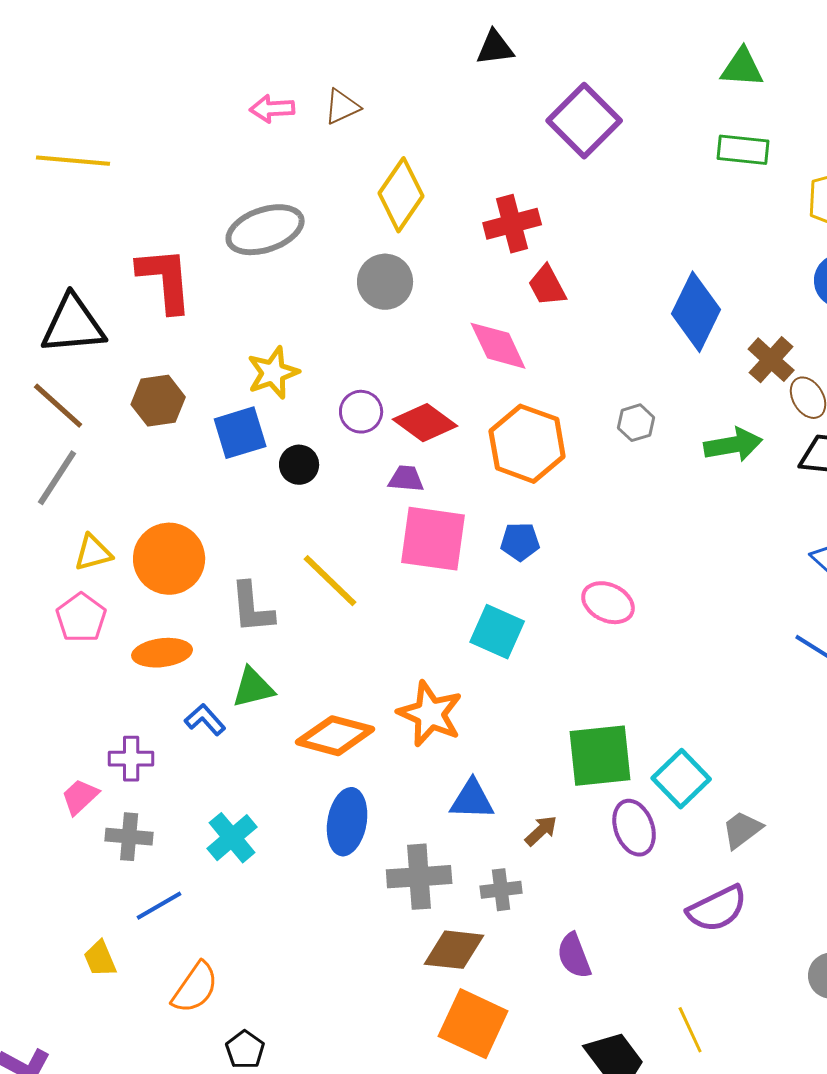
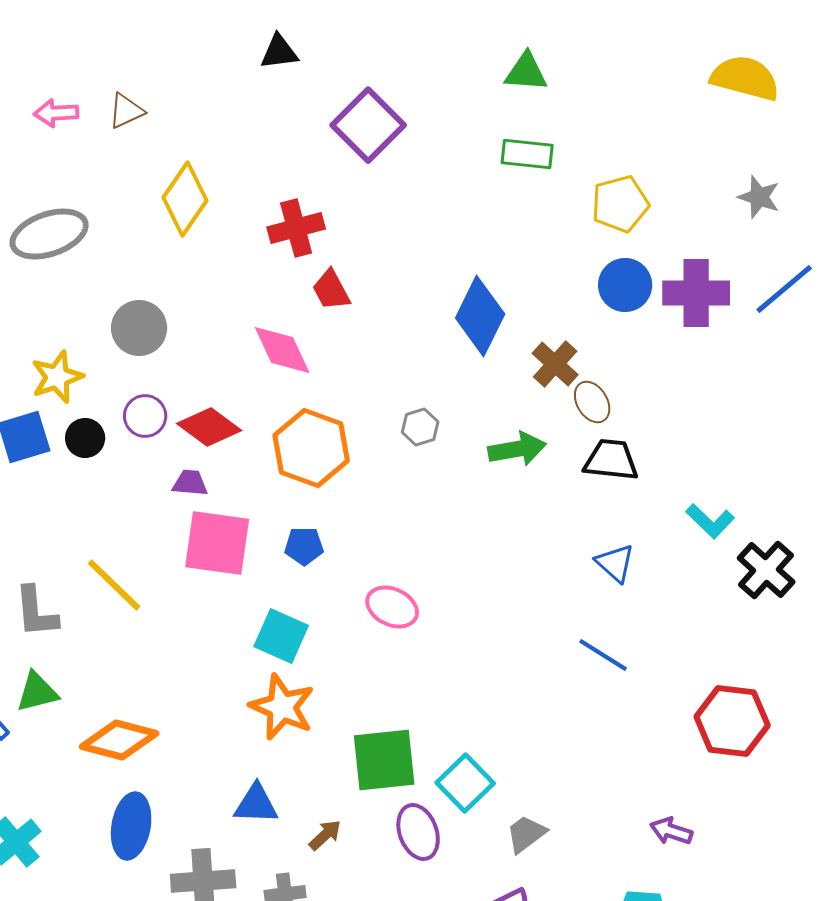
gray circle: (385, 282) -> (139, 328), moved
black circle: (299, 465) -> (85, 438), moved
orange star: (430, 714) -> (282, 707), moved

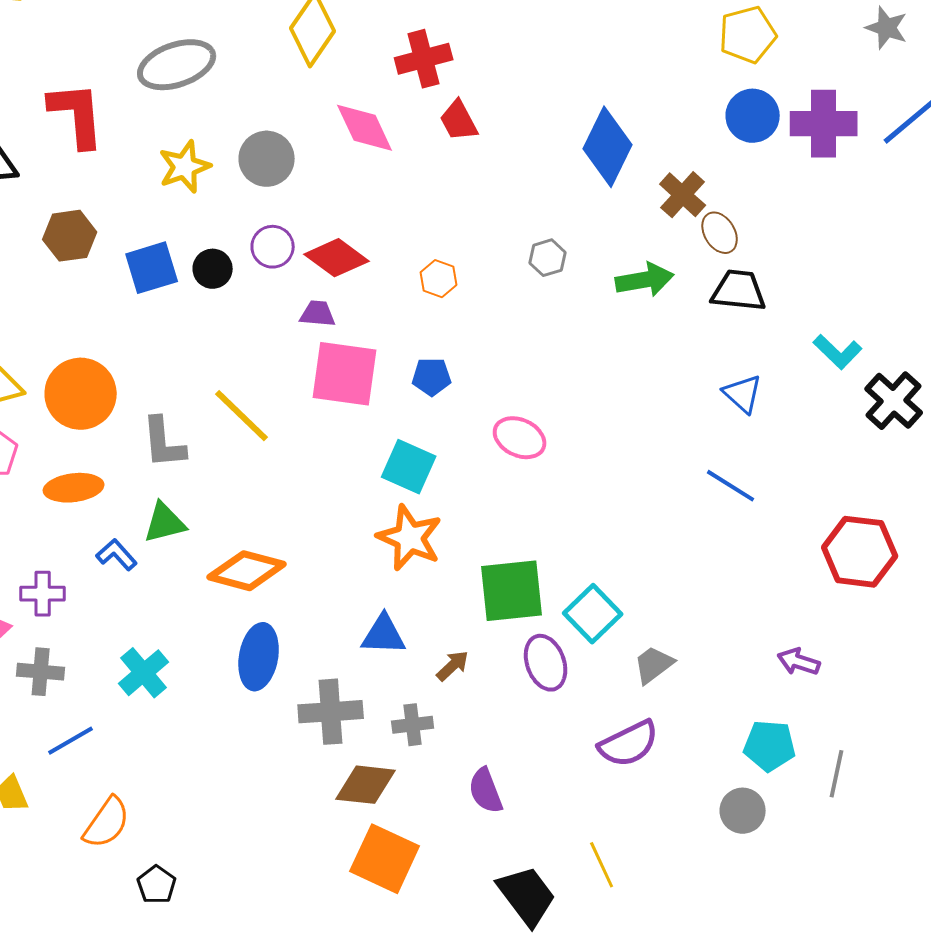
pink diamond: (282, 350) -> (365, 128), moved
yellow star: (57, 377) -> (185, 167), moved
orange hexagon: (311, 448) -> (439, 279), size x0.5

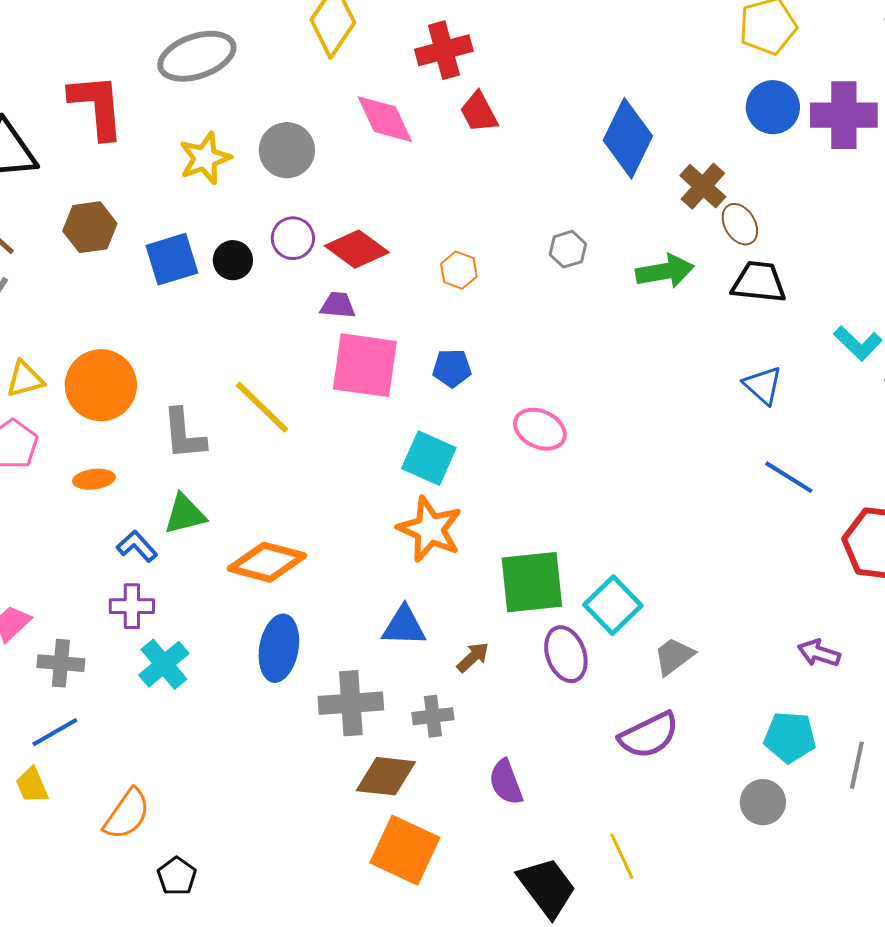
blue line: (731, 486) -> (789, 477), moved
orange ellipse: (74, 488) -> (94, 479), size x0.7
purple cross: (43, 594) -> (132, 606), moved
blue line: (71, 741) -> (55, 732), moved

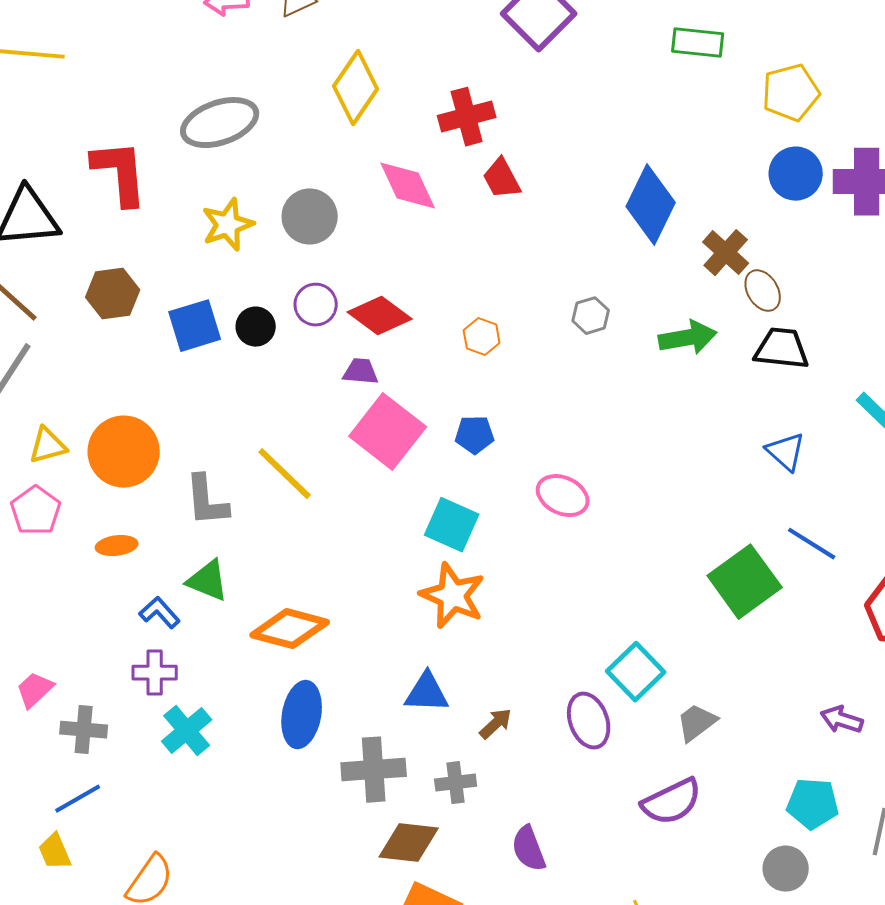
pink square: (365, 365) -> (388, 432), turned 30
green triangle: (185, 514) -> (208, 581), turned 36
green square: (532, 582) -> (745, 582), moved, turned -30

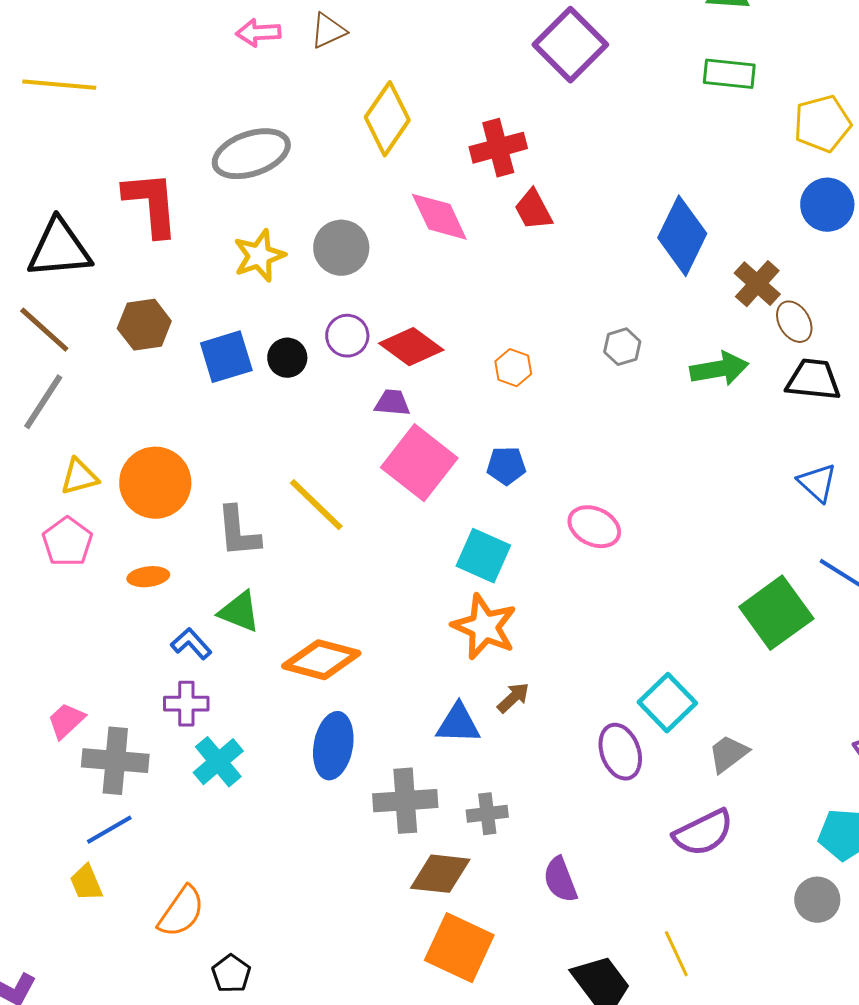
brown arrow: (496, 724) -> (513, 698), moved
gray cross: (84, 730) -> (115, 761), size x1.4

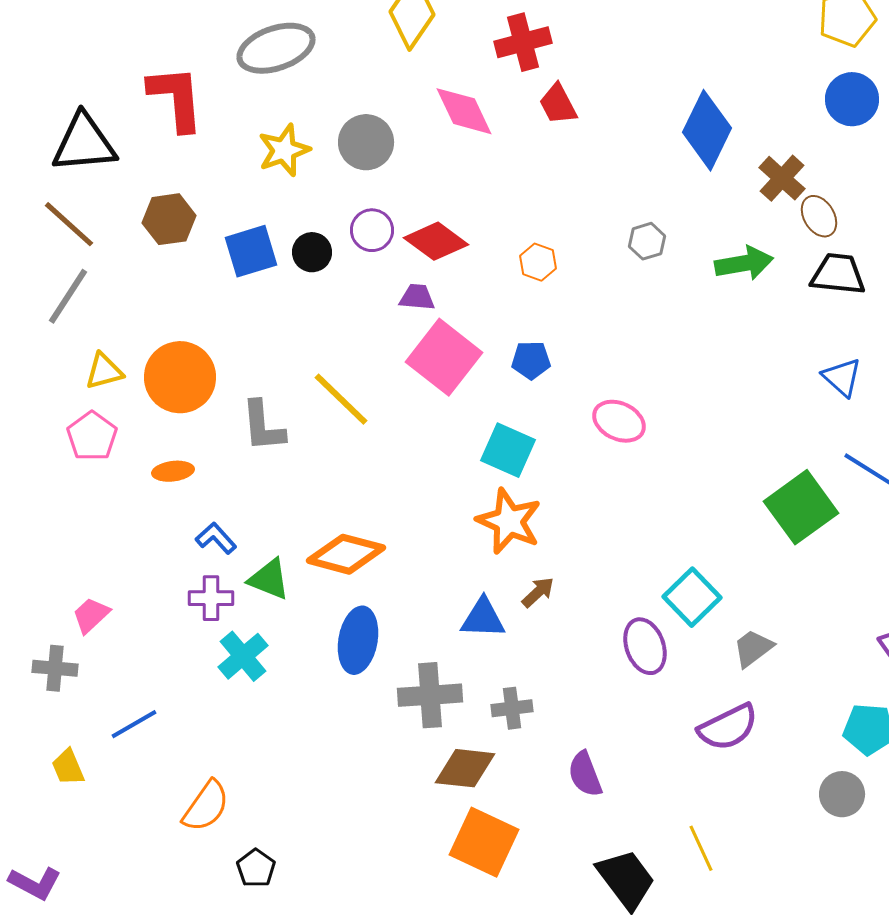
green triangle: (239, 612) -> (269, 579), moved
gray cross: (115, 761) -> (55, 668), moved, size x0.7
yellow trapezoid: (86, 883) -> (68, 767), moved

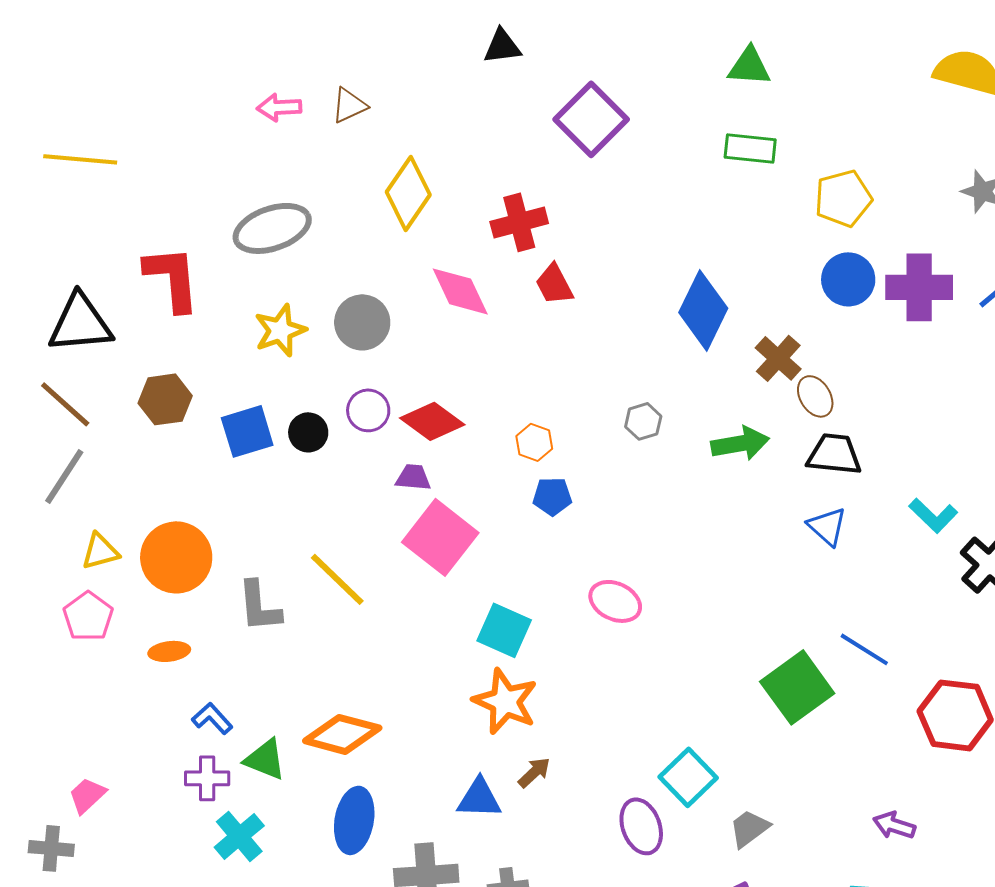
blue pentagon: (531, 360) -> (552, 496), moved
blue triangle: (842, 377) -> (827, 526), moved

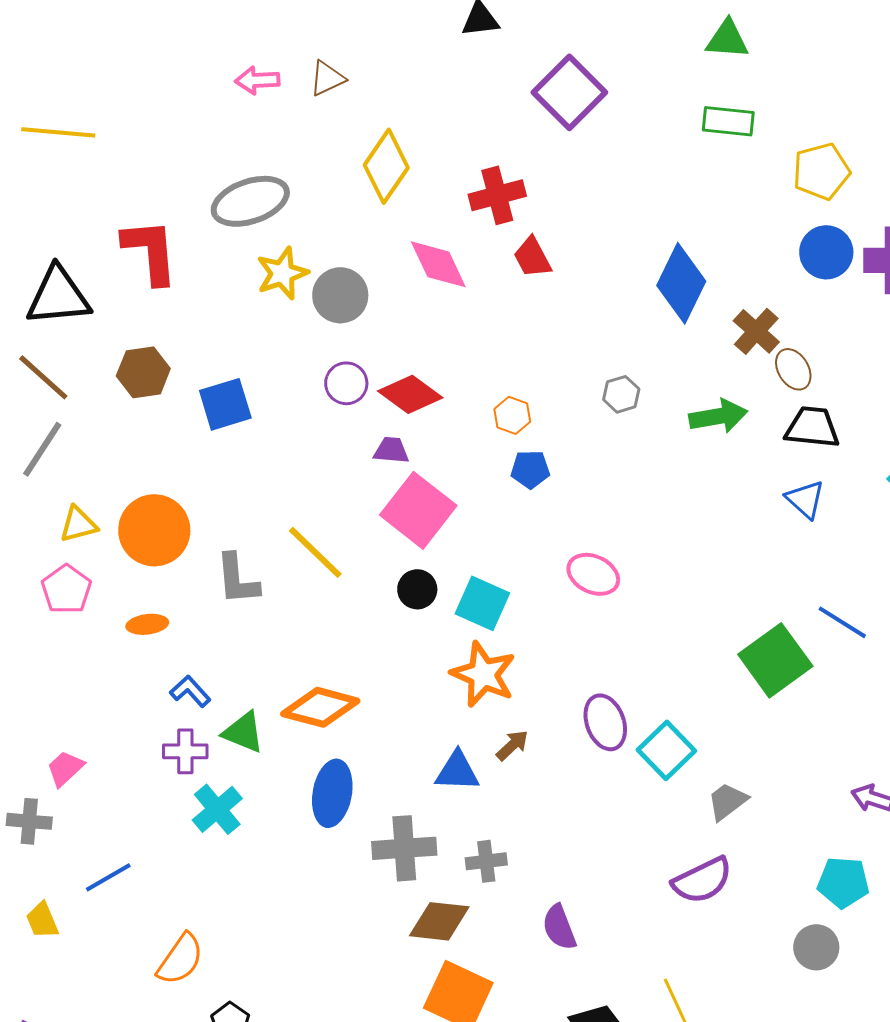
yellow star: (280, 330) -> (282, 273), moved
black circle: (308, 432) -> (417, 589), moved
purple ellipse: (641, 826) -> (605, 722), moved

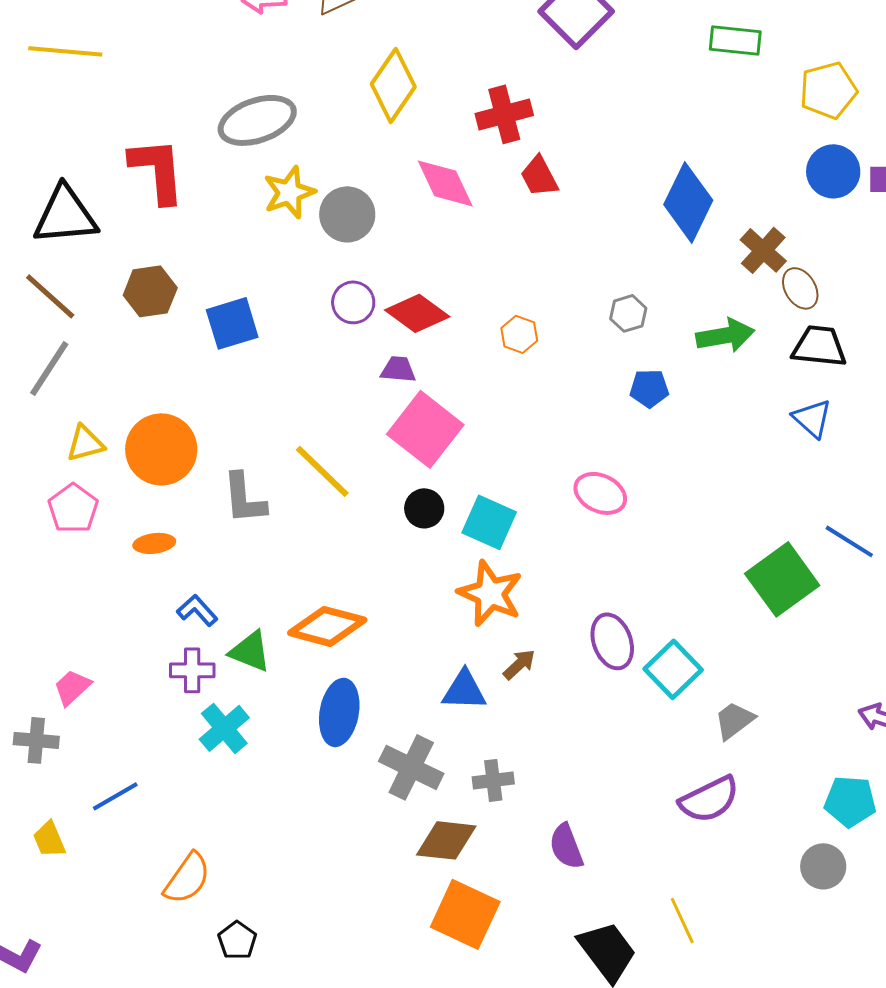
blue pentagon: (530, 469) -> (649, 388), moved
gray cross: (404, 848) -> (411, 767), turned 30

